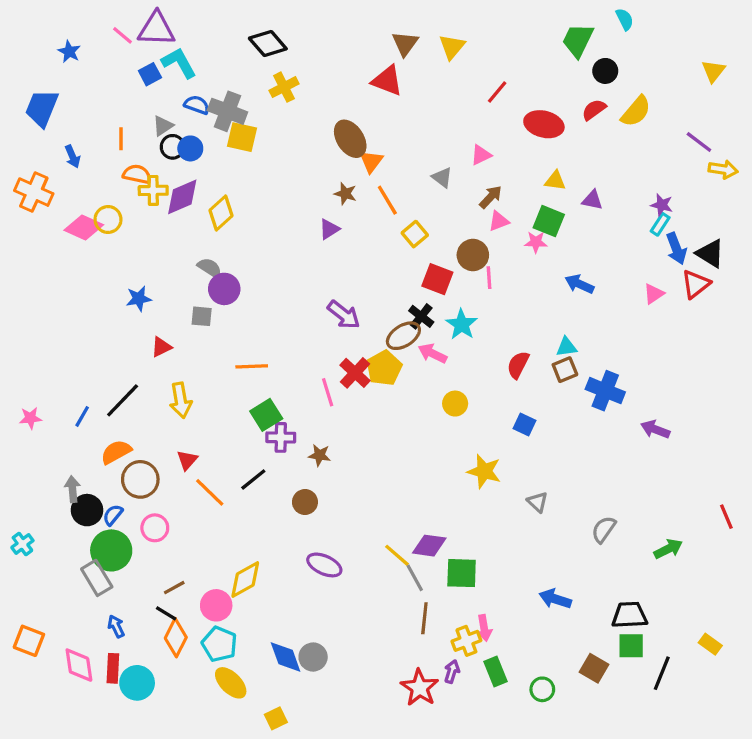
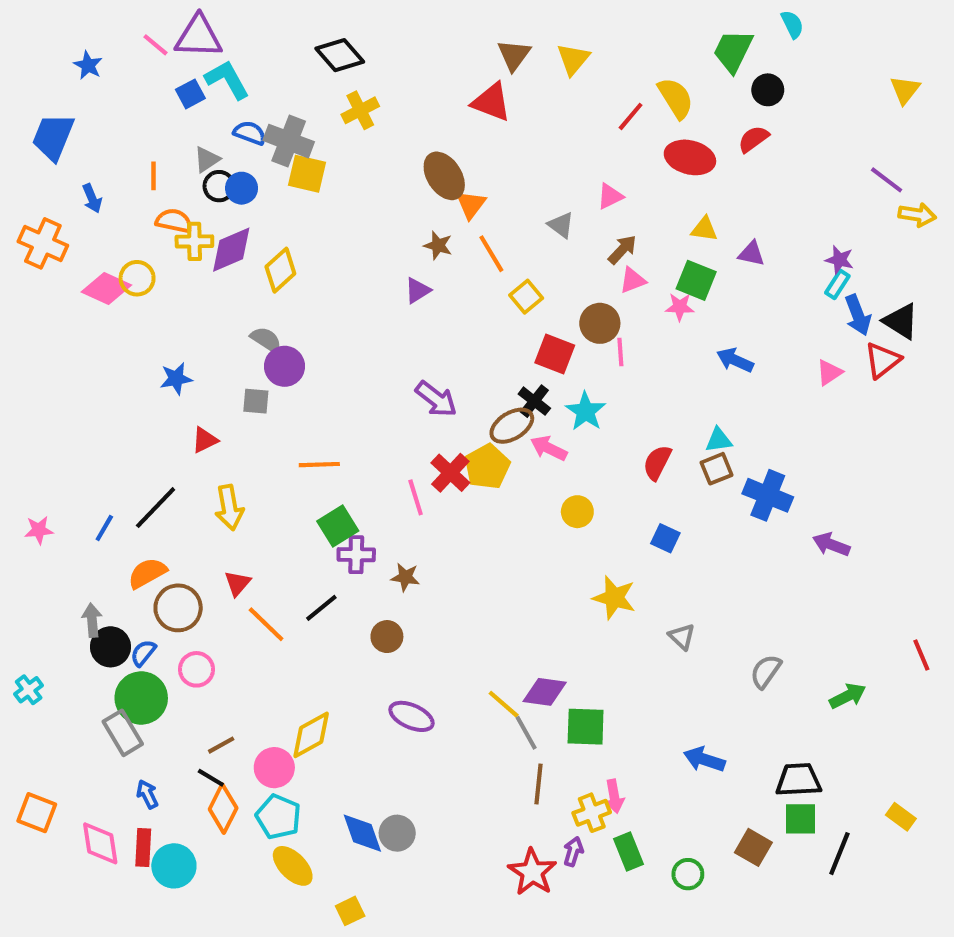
yellow semicircle: (636, 111) -> (676, 98), moved, turned -72

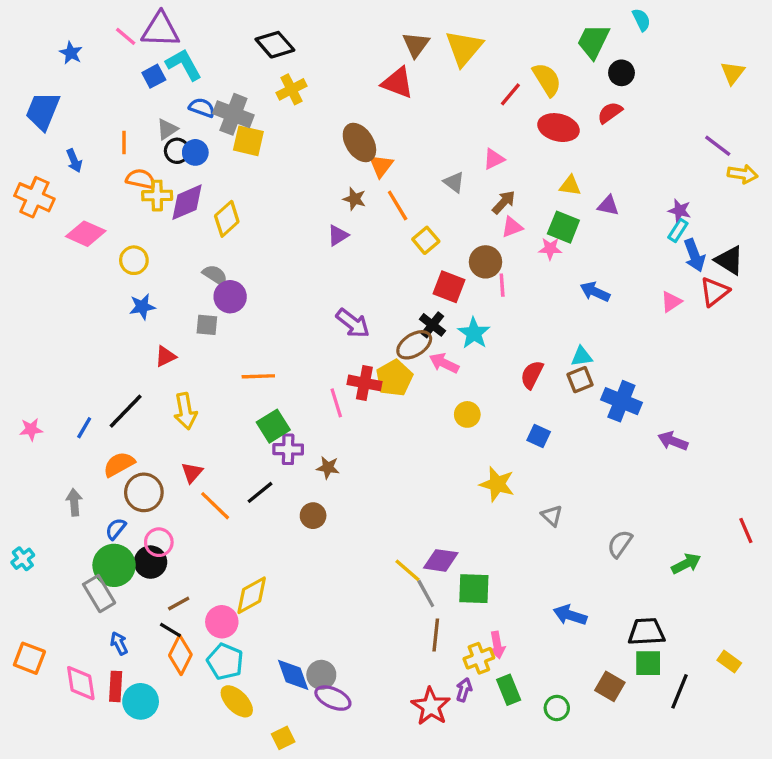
yellow triangle: (573, 59) -> (464, 48), size x1.4
yellow circle: (137, 278) -> (134, 260), moved
red cross: (450, 473) -> (364, 383), turned -32
black circle: (110, 647) -> (151, 562), moved
purple ellipse: (411, 716) -> (333, 698), moved

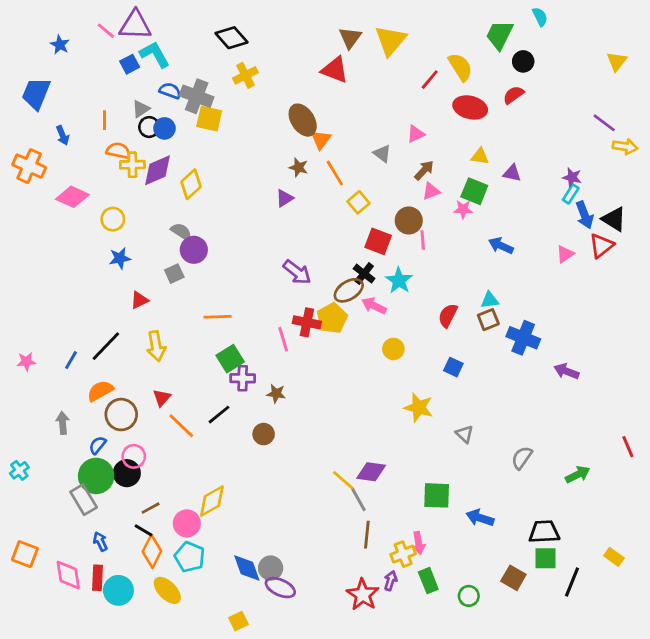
gray square: (207, 325) -> (174, 274), turned -30
green square: (474, 589) -> (437, 495), moved
yellow ellipse: (237, 701) -> (167, 590), moved

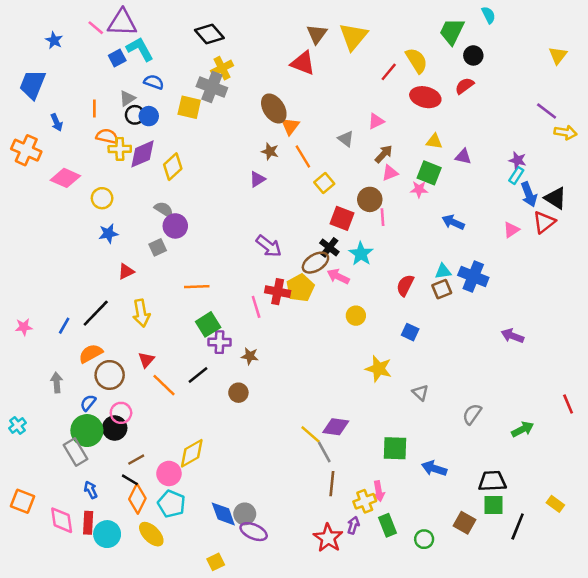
gray cross: (197, 96) -> (212, 87), moved
blue cross: (523, 338) -> (473, 276), moved

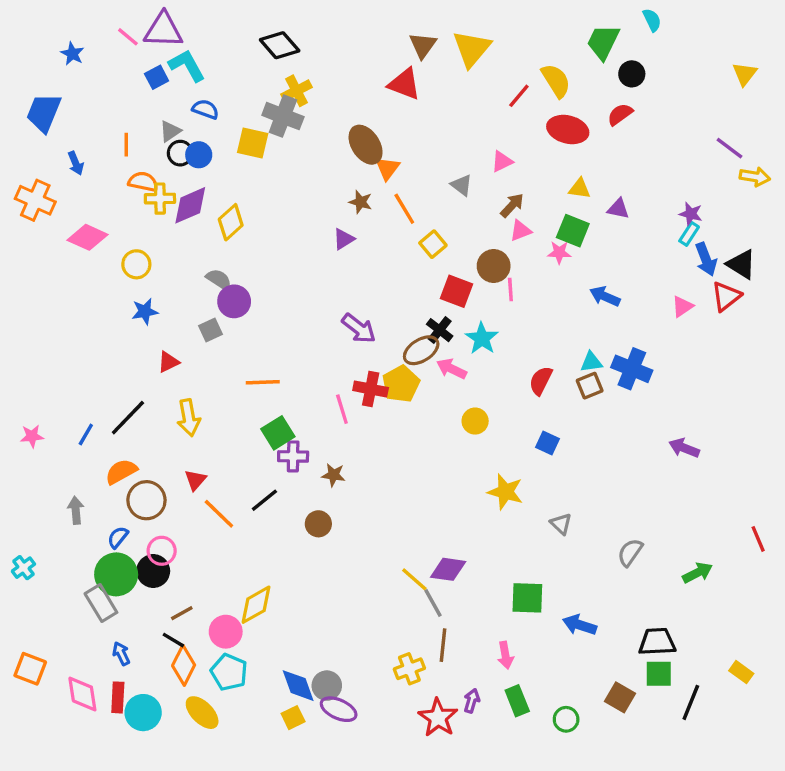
yellow cross: (365, 501) -> (409, 669), moved
yellow square: (216, 562) -> (293, 718), moved

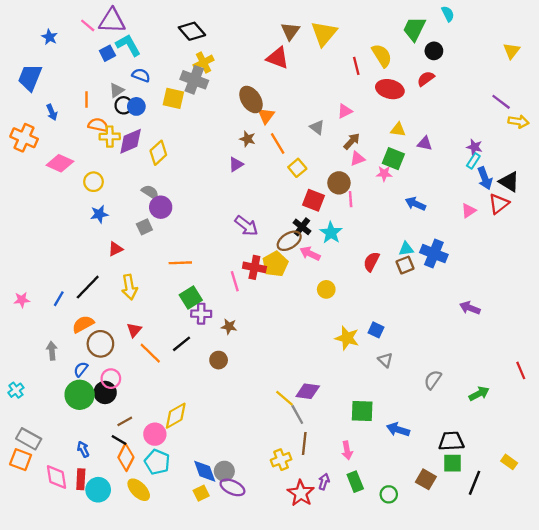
red line: (519, 96) -> (356, 66), turned -54
blue square: (548, 443) -> (376, 330), moved
gray rectangle: (101, 603) -> (29, 439), moved, turned -30

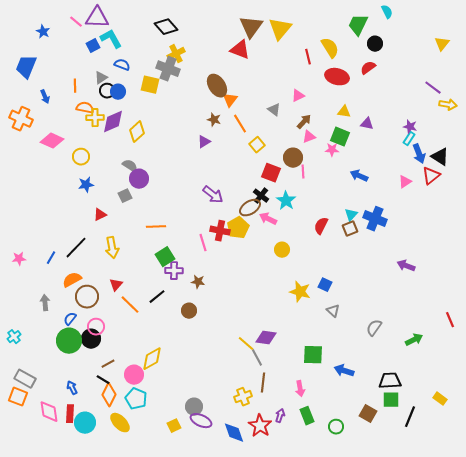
brown triangle: (290, 31) -> (251, 27), size x1.4
cyan triangle: (406, 249) -> (351, 215), turned -40
blue diamond: (205, 471) -> (234, 433), moved

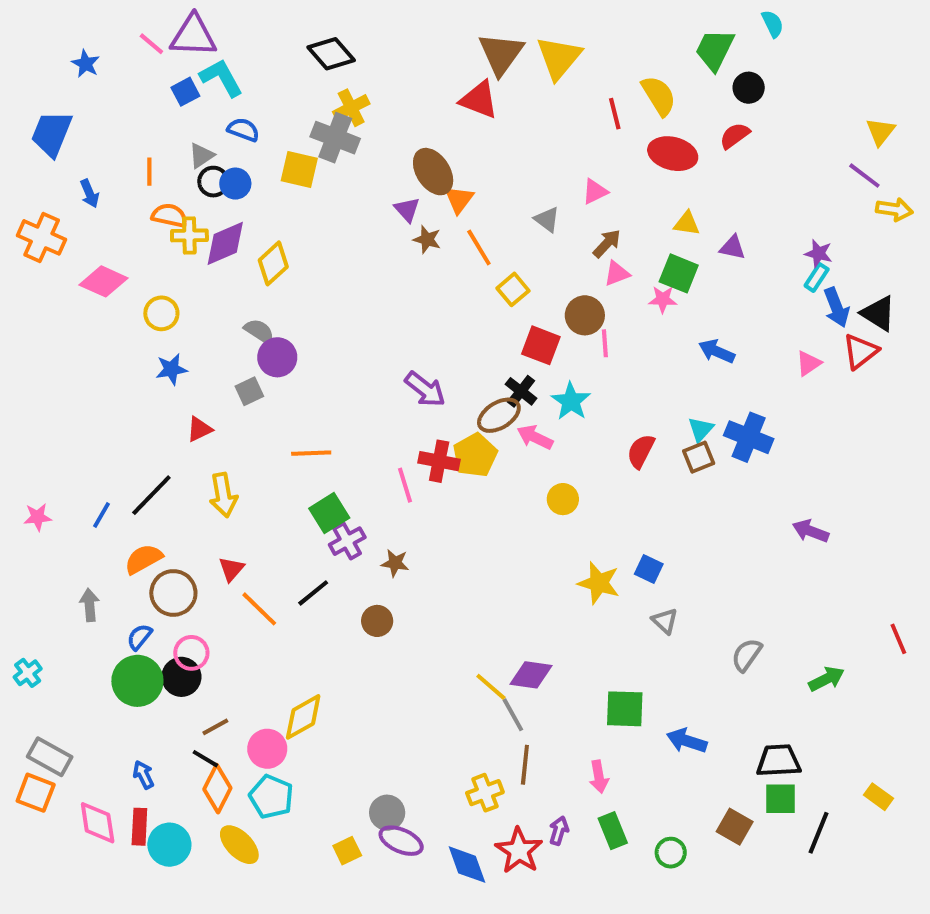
yellow triangle: (442, 44) -> (880, 132), moved
purple triangle: (204, 142) -> (407, 210), moved, turned -40
purple cross: (174, 271) -> (347, 541), turned -30

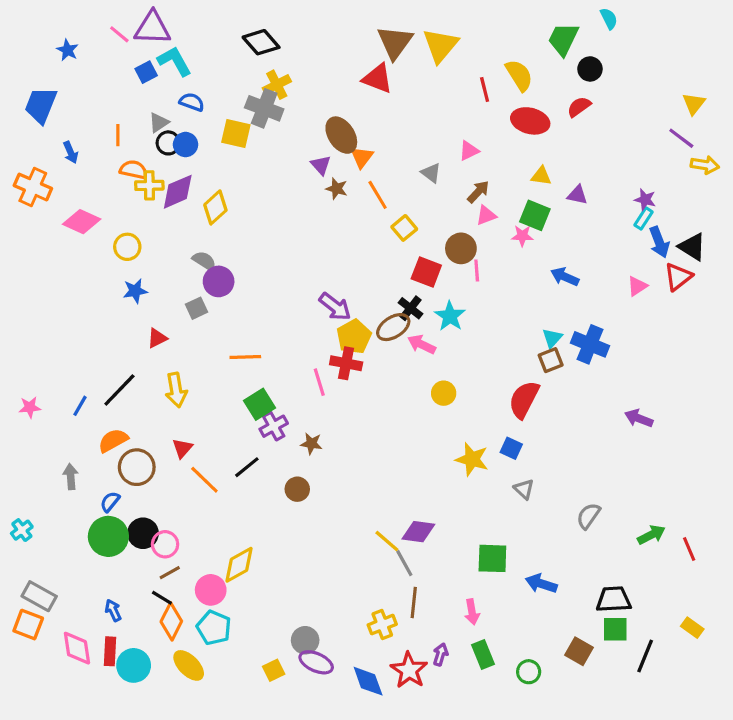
red semicircle: (641, 451) -> (524, 399), moved, size x1.4
yellow pentagon: (475, 455) -> (354, 337), moved
red line: (898, 639) -> (689, 549), moved
pink circle: (191, 653) -> (165, 544), moved

